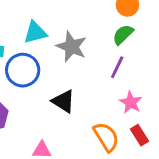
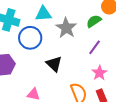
green semicircle: (123, 35) -> (94, 21), moved

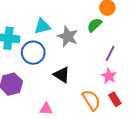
purple line: (95, 47) -> (110, 53), moved

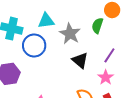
green semicircle: (94, 25) -> (97, 26), turned -35
black triangle: (62, 75) -> (80, 60), moved

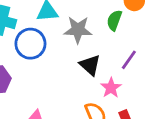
gray star: (70, 34) -> (78, 30), turned -30
pink star: (106, 77) -> (111, 88), moved

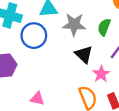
green semicircle: (114, 20) -> (104, 27), moved

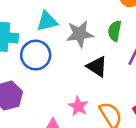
pink star: (101, 74) -> (78, 106), moved

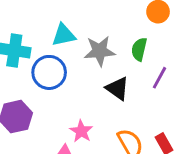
pink star: (78, 106) -> (81, 131), moved

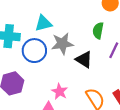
gray star: (100, 51) -> (62, 44), moved

